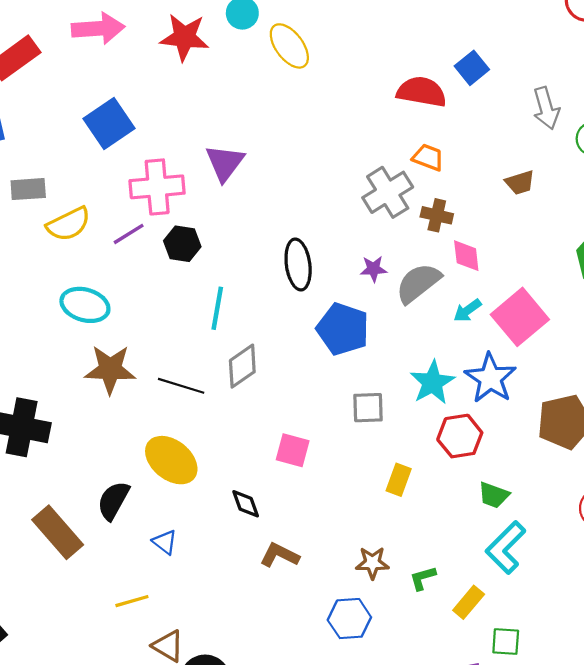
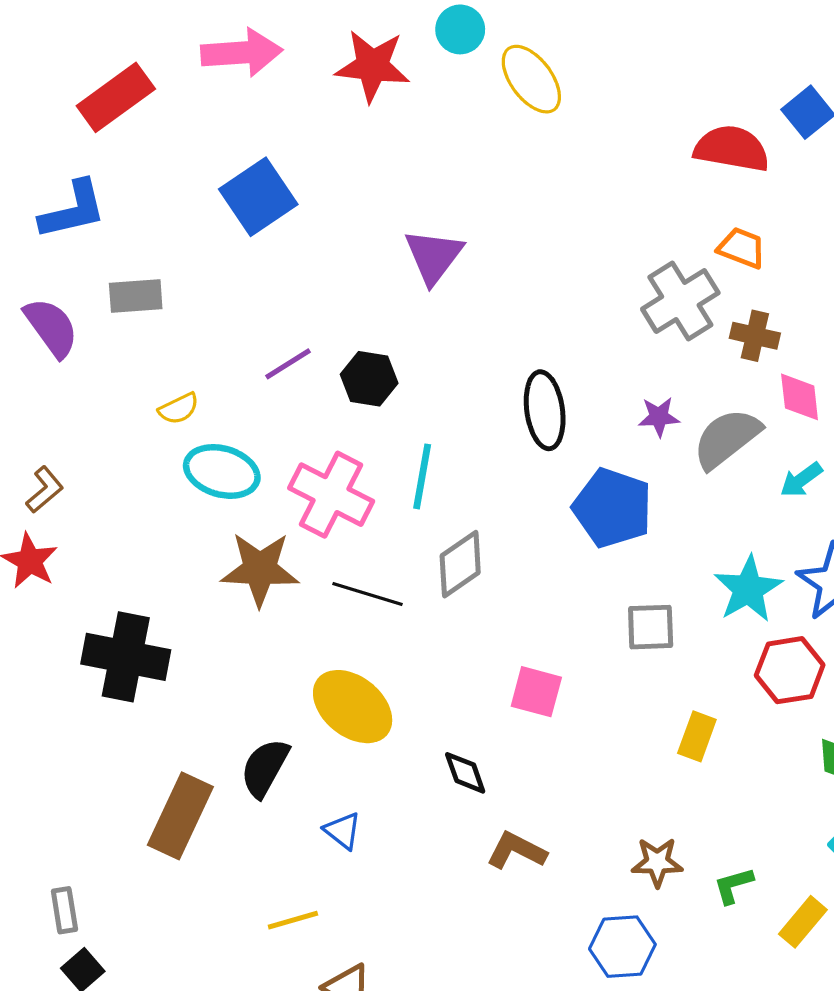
pink cross: (157, 187) -> (331, 495), moved, turned 32
yellow semicircle: (69, 224) -> (179, 409), moved, size x0.6
brown rectangle: (58, 532) -> (180, 816), turned 66

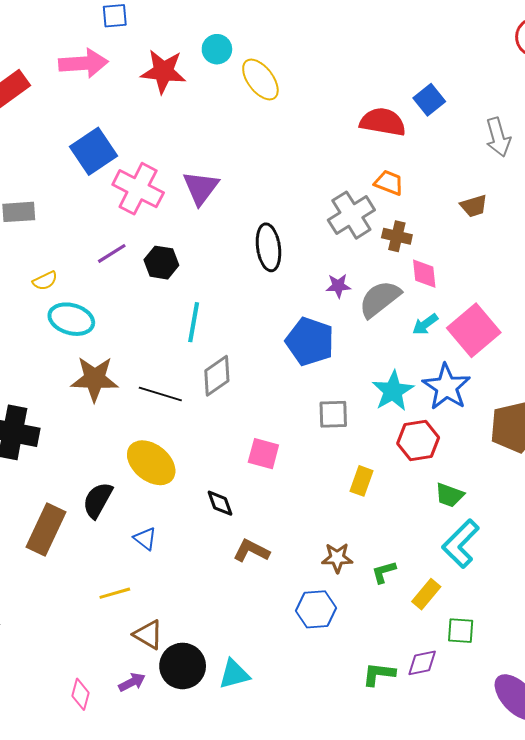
black ellipse: (545, 410) -> (268, 247), moved
pink cross: (331, 495) -> (138, 189), moved

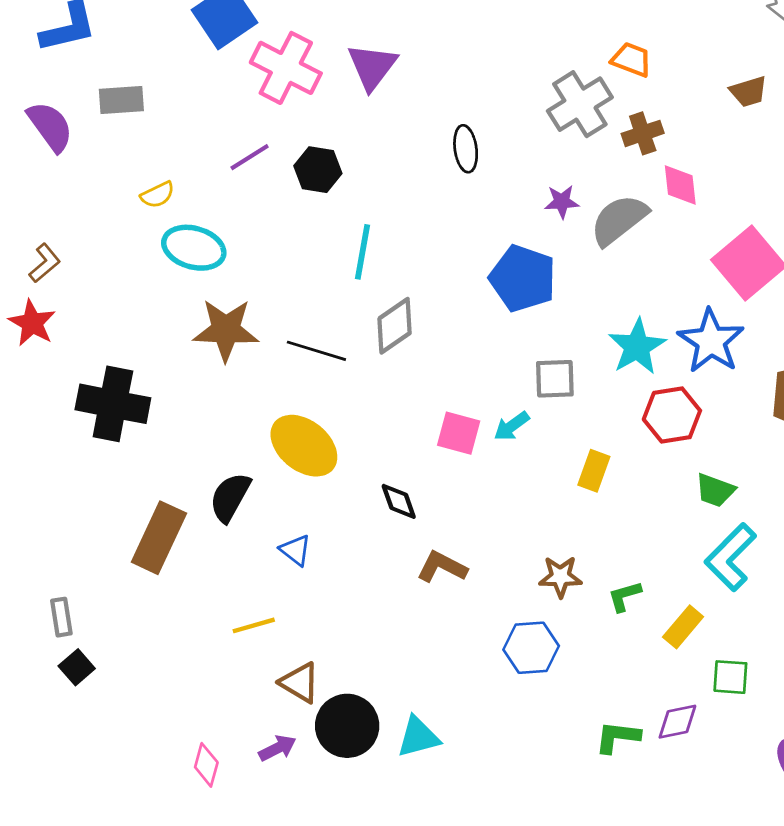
brown cross: (397, 236) -> (643, 133), turned -32
black ellipse: (268, 247) -> (466, 149), size x0.7
cyan arrow: (425, 324) -> (512, 426), moved

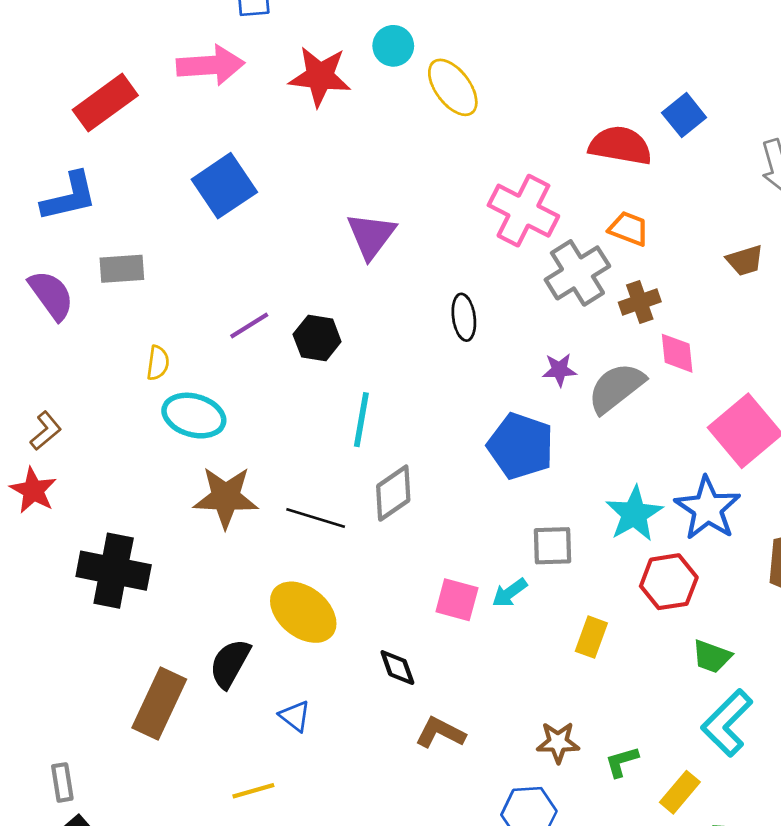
pink cross: (286, 68) -> (523, 211), moved
yellow semicircle: (158, 195) -> (158, 363), turned -56

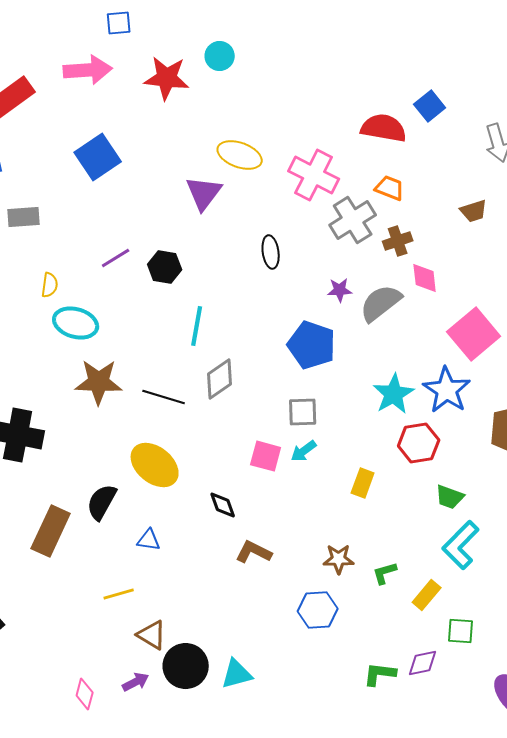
yellow ellipse: (453, 87) -> (240, 155), moved, turned -33
gray square: (552, 546) -> (303, 412), moved
blue triangle: (295, 716) -> (149, 540), turned -30

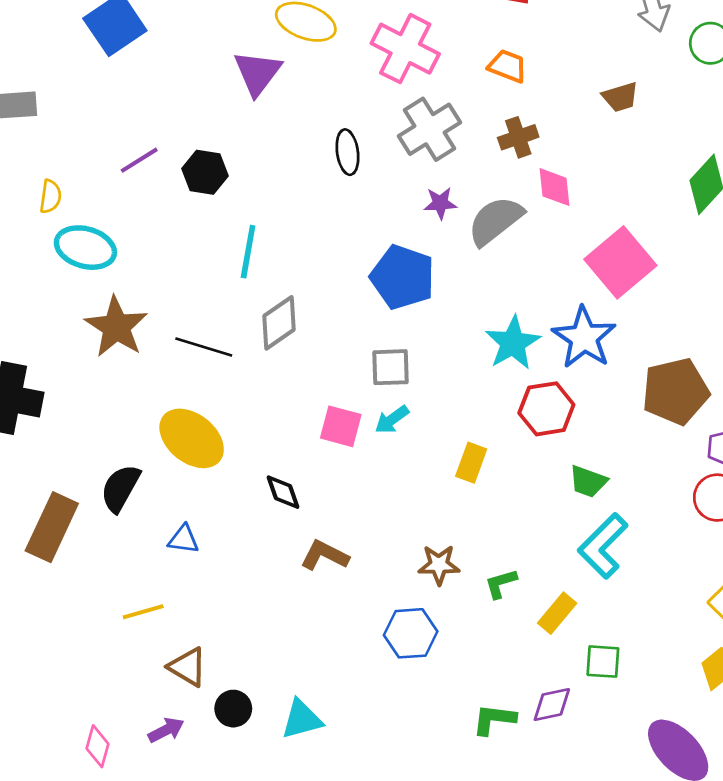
gray cross: (353, 220) -> (429, 129), moved
brown star: (99, 382) -> (116, 327), turned 30
black circle: (186, 666) -> (233, 709), size x0.6

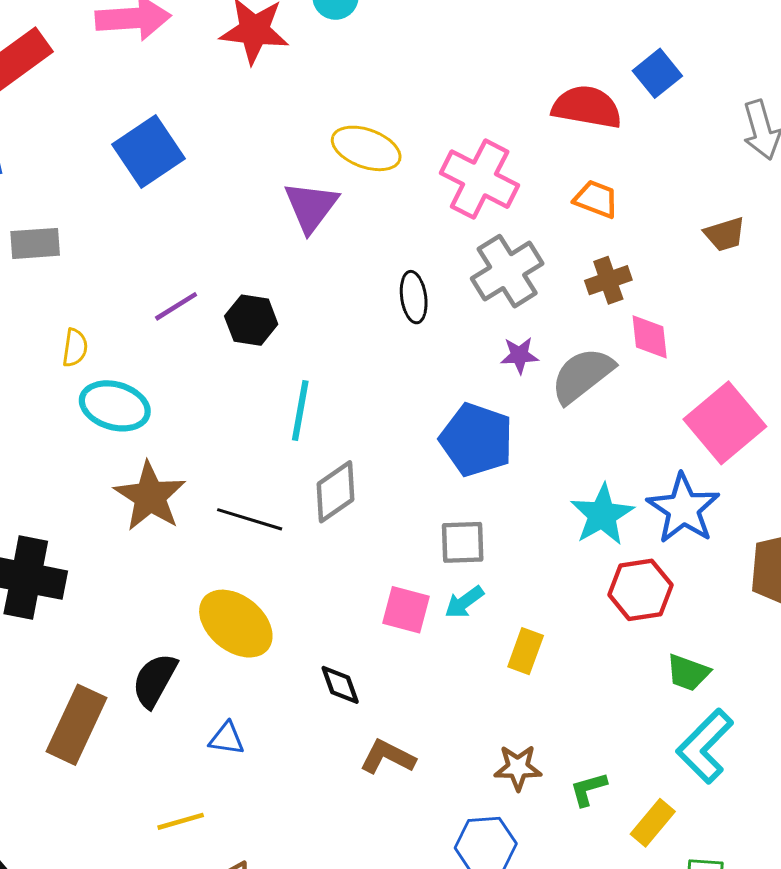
yellow rectangle: (471, 463) -> (526, 651), moved

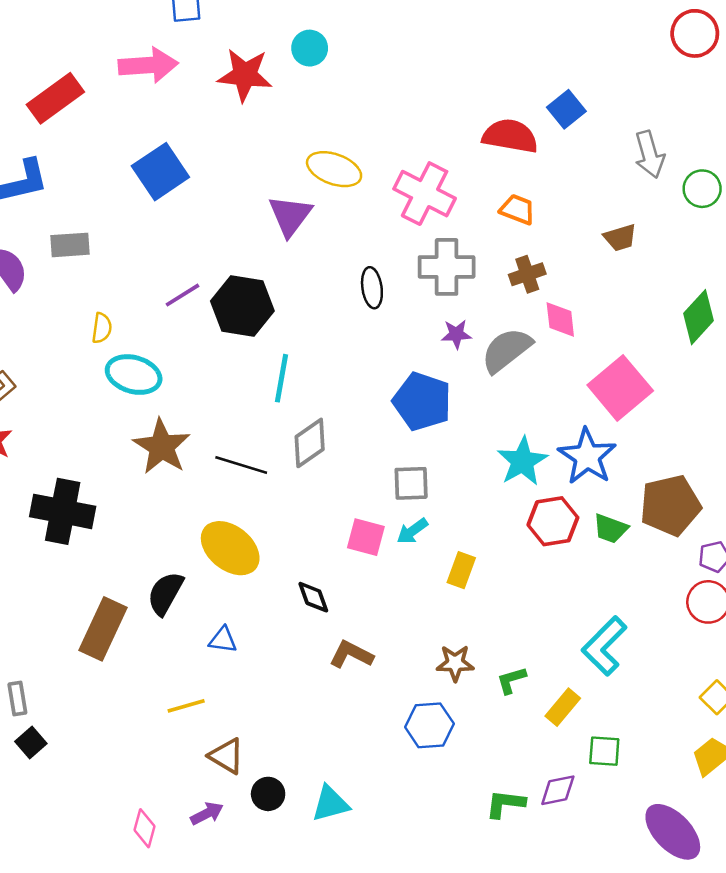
gray cross: (507, 271) -> (447, 267), turned 32
black hexagon: (251, 320) -> (242, 306), size x1.5
green trapezoid: (688, 673) -> (610, 529), moved

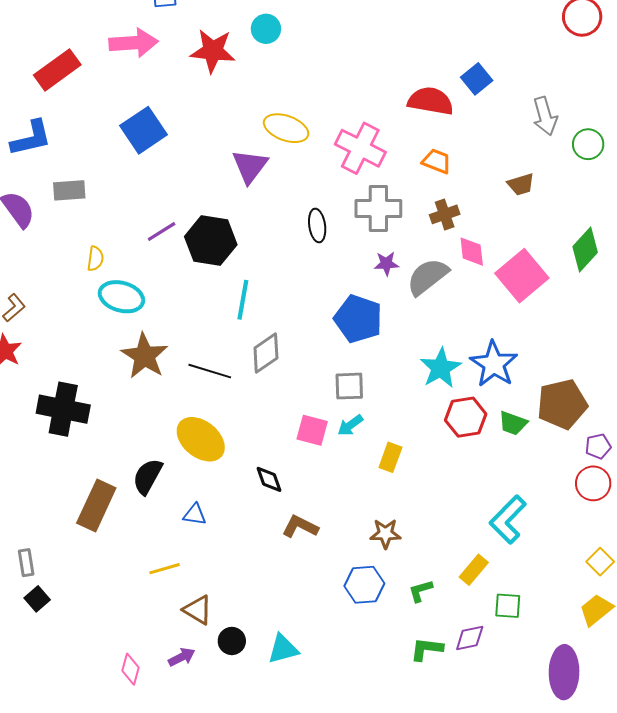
pink square: (620, 388) -> (522, 276), moved
green L-shape: (511, 680) -> (421, 591), moved
purple ellipse: (673, 832) -> (564, 672), turned 45

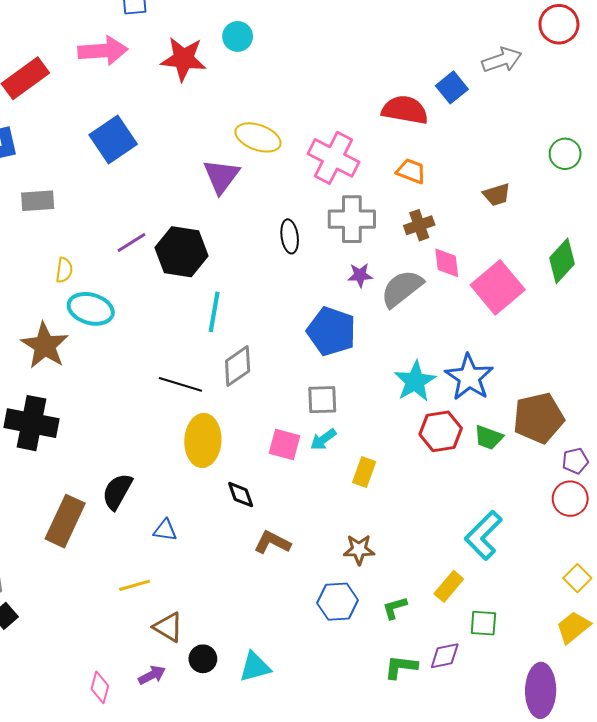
gray arrow: (545, 116) -> (502, 60), moved, turned -93
brown star: (145, 356) -> (45, 346), moved
yellow ellipse: (201, 439) -> (203, 440), moved, turned 54

